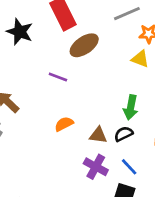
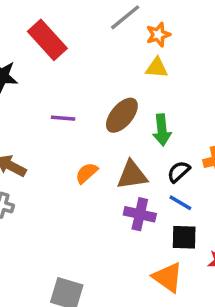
brown ellipse: (84, 45) -> (122, 115), moved
black semicircle: (124, 134) -> (179, 172), moved
brown triangle: (98, 135) -> (132, 175), size x1.4

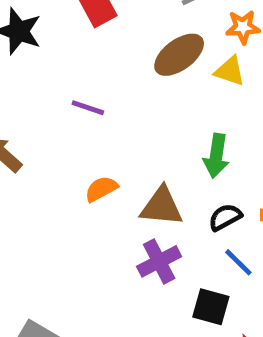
brown ellipse: (122, 115) -> (179, 55), moved
blue line: (180, 203) -> (238, 262), moved
purple cross: (140, 214) -> (159, 261), turned 36

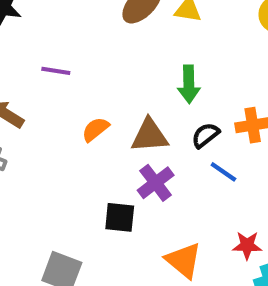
purple line: (88, 108) -> (56, 71), moved
black square: (211, 307) -> (120, 217), moved

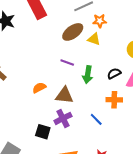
purple line: (56, 71) -> (67, 62), moved
black semicircle: (205, 135) -> (114, 73), moved

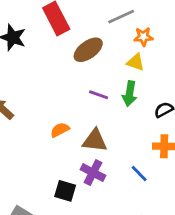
brown ellipse: (73, 32) -> (88, 50), moved
green arrow: (88, 75) -> (130, 94), moved
purple cross: (63, 118) -> (93, 173), turned -36

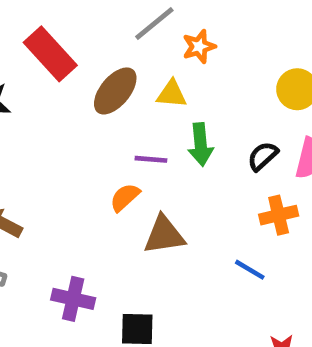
yellow triangle: (136, 62) -> (172, 94), moved
orange semicircle: (60, 130) -> (125, 197), moved
purple cross: (93, 173) -> (73, 299), moved

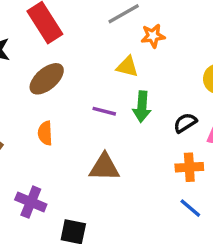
brown ellipse: (115, 91) -> (47, 79), moved
orange semicircle: (125, 197) -> (45, 133), moved, turned -60
blue line: (250, 270) -> (190, 208), moved

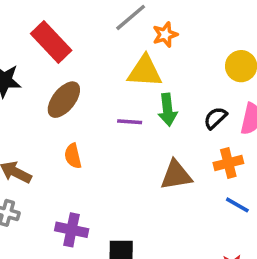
yellow triangle: (127, 67) -> (145, 71), size x1.5
brown triangle: (104, 167) -> (176, 175), moved

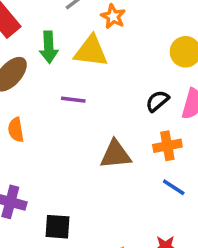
orange star: (165, 35) -> (113, 17), turned -30
green arrow: (168, 110) -> (49, 47), moved

